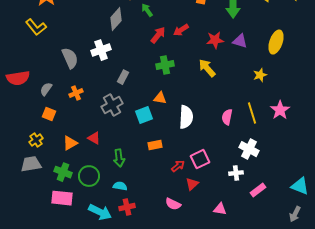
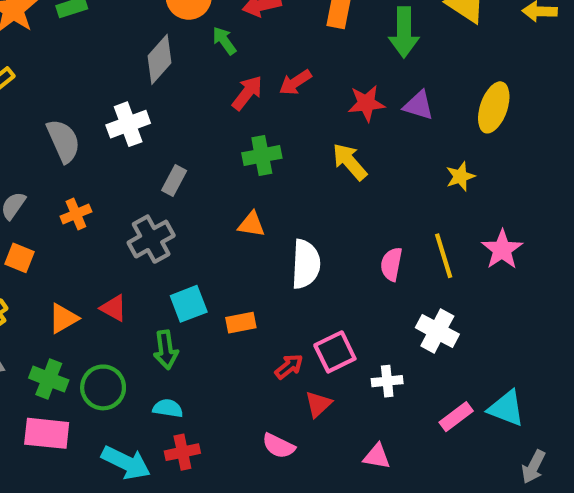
cyan square: (144, 115) -> (189, 304), moved
white cross: (236, 173) -> (387, 381), moved
cyan triangle: (300, 186) -> (506, 408), moved

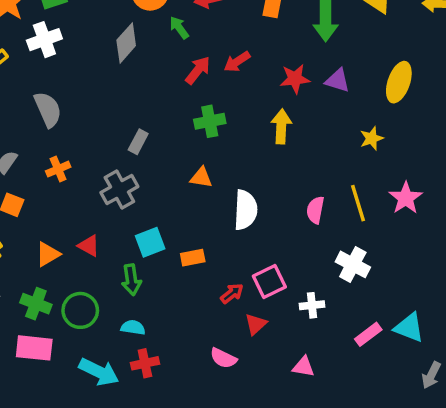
white cross: (128, 124) -> (44, 40), moved
yellow arrow: (350, 162) -> (281, 126), turned 44

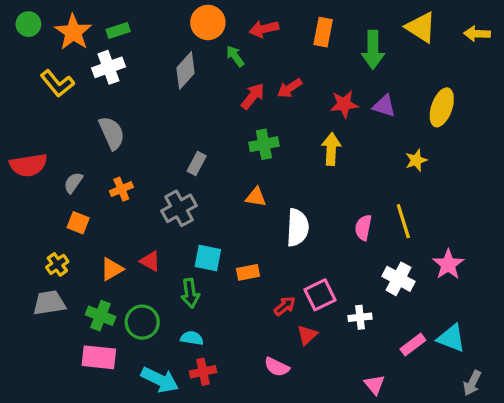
pink star: (406, 198) -> (448, 264), moved
cyan square: (150, 242) -> (208, 258), turned 32
pink triangle: (303, 367) -> (374, 385), moved, turned 40

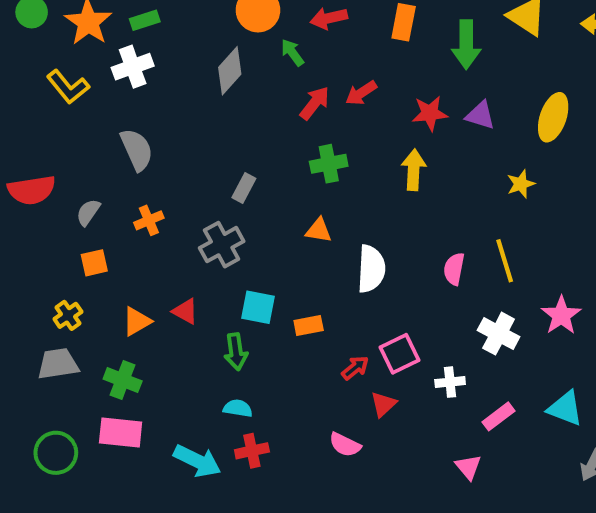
orange square: (78, 223) -> (94, 263), turned -35
green circle: (142, 322) -> (56, 453), moved
pink rectangle: (413, 345) -> (499, 416), moved

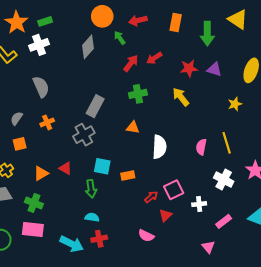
yellow arrow: (414, 170) -> (181, 97), turned -42
gray rectangle: (244, 188) -> (95, 106), size x1.5

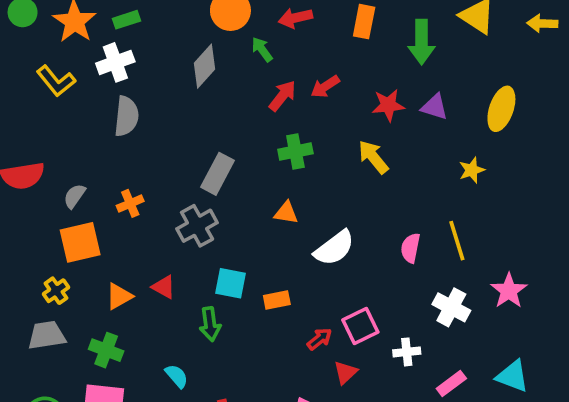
gray semicircle: (41, 87) -> (126, 116), moved, turned 30
orange square: (20, 144) -> (80, 242), size x1.6
white semicircle: (159, 147) -> (334, 248), turned 50
cyan semicircle: (92, 217) -> (177, 376), moved, turned 40

